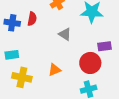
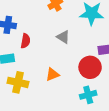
red semicircle: (32, 19) -> (25, 41), moved

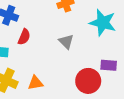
orange triangle: (52, 74) -> (35, 83), moved

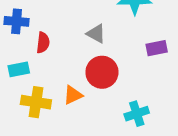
red circle: (88, 81) -> (102, 72), moved

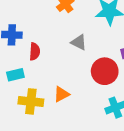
red circle: (102, 72) -> (105, 71), moved

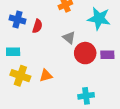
red semicircle: (35, 52) -> (37, 26), moved
red circle: (105, 71) -> (85, 53), moved

